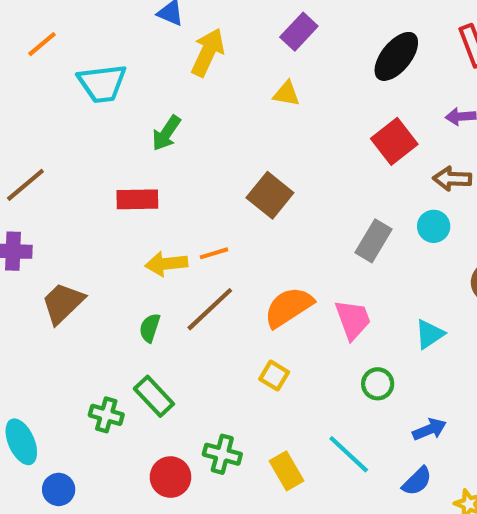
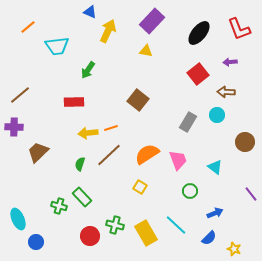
purple rectangle: (299, 32) -> (152, 21), size x1.4
cyan triangle: (429, 334) -> (215, 167), turned -49
yellow rectangle: (287, 471) -> (146, 233), size x1.4

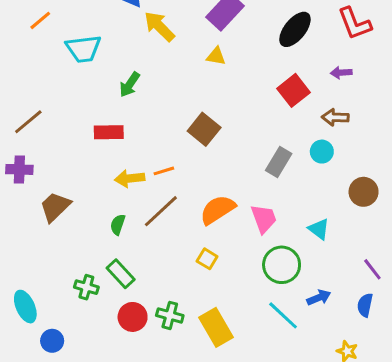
yellow arrow: (108, 31) -> (159, 26), turned -70
green circle: (190, 191) -> (282, 265), size x1.6
cyan line: (176, 225) -> (283, 315), moved
red circle: (90, 236) -> (133, 317), moved
blue semicircle: (209, 238) -> (365, 305), moved, turned 147

